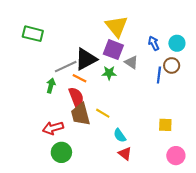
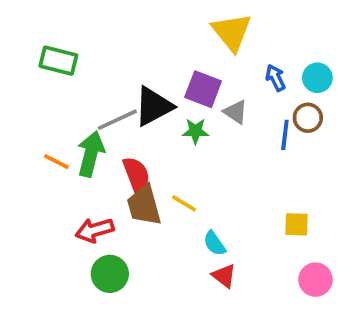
yellow triangle: (117, 26) -> (232, 32), moved
orange line: (79, 78) -> (56, 162), moved
green arrow: (51, 86) -> (91, 154), size x1.6

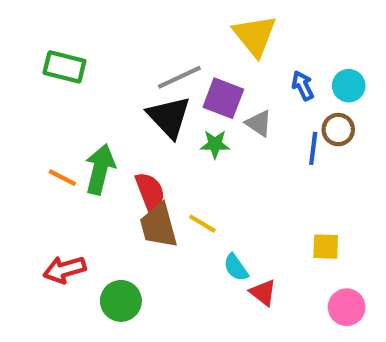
black triangle: (154, 106) -> (169, 117), turned -45
gray line: (117, 120) -> (179, 77), moved
red arrow: (95, 230) -> (64, 270), moved
red triangle: (224, 276) -> (263, 293), moved

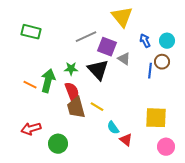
black triangle: (169, 117) -> (98, 70), moved
green star: (215, 144) -> (71, 69), moved
yellow square: (326, 247) -> (156, 118), size x1.6

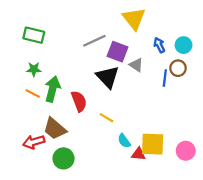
green star: (71, 69) -> (34, 69), moved
brown trapezoid: (76, 108) -> (55, 129), moved, turned -35
yellow square: (156, 118) -> (153, 144), moved
red triangle: (126, 140) -> (138, 154), turned -32
pink circle: (166, 147) -> (186, 151), moved

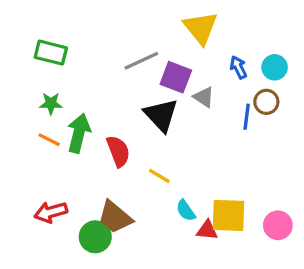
brown trapezoid: (55, 129) -> (115, 217), moved

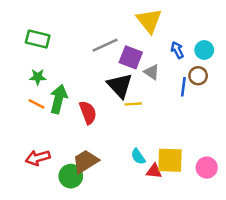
yellow line: (159, 176) -> (133, 104), moved, turned -35
brown trapezoid: (115, 217) -> (85, 161), turned 108

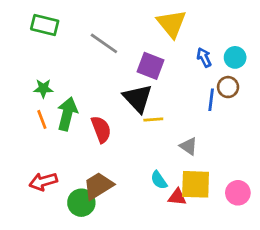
green rectangle: (38, 39) -> (45, 25), moved
gray line: (105, 45) -> (104, 43), moved, turned 60
gray triangle: (152, 72) -> (189, 146), moved
orange line: (36, 104) -> (42, 119), turned 42

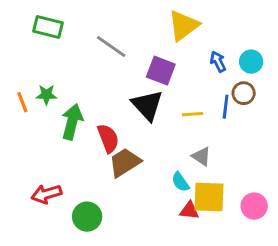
yellow triangle: (172, 24) -> (183, 25), turned 32
orange line: (42, 119) -> (22, 102), moved
yellow line: (153, 119) -> (192, 114), moved
cyan semicircle: (159, 180) -> (180, 182), moved
brown trapezoid: (98, 186) -> (125, 162), moved

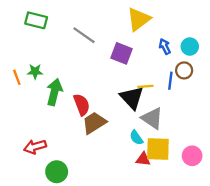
black triangle: (147, 105) -> (132, 98), moved
gray triangle: (201, 156) -> (152, 118), size x1.5
green circle: (87, 217) -> (57, 172), moved

